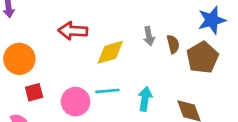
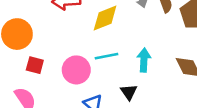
red square: (34, 92) -> (35, 65), turned 36

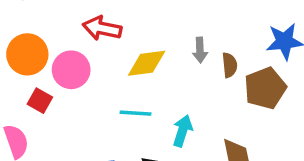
pink circle: (76, 70) -> (71, 70), moved

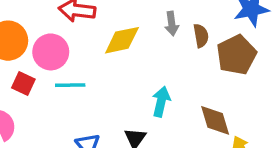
cyan line: (136, 113) -> (70, 85), moved

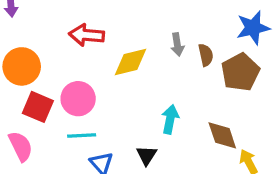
pink circle: (51, 52) -> (78, 99), moved
red square: (23, 84) -> (38, 107), size x1.4
cyan line: (70, 85) -> (82, 136), moved

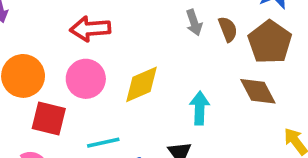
yellow diamond: (130, 62) -> (141, 84), moved
pink circle: (78, 99) -> (86, 79), moved
brown diamond: (222, 135) -> (258, 91), moved

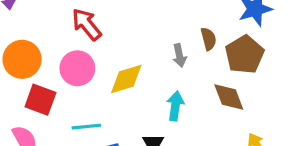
gray arrow: (194, 23) -> (179, 55), moved
red arrow: (90, 29) -> (87, 24), turned 48

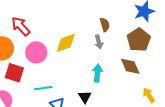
red arrow: (87, 24) -> (21, 26), moved
brown semicircle: (208, 39) -> (105, 25), moved
yellow diamond: (126, 79) -> (66, 43), moved

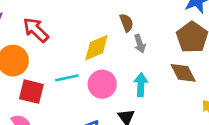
brown semicircle: (105, 25) -> (127, 23), moved
pink circle: (36, 52) -> (102, 84), moved
cyan line: (43, 88) -> (67, 78), moved

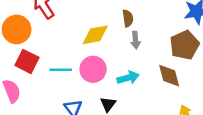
cyan line: (67, 78) -> (61, 70), moved
cyan arrow: (141, 85) -> (128, 78), turned 60

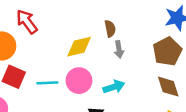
brown diamond: (169, 76) -> (168, 87), moved

